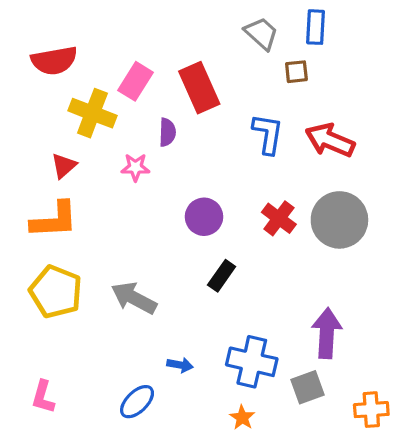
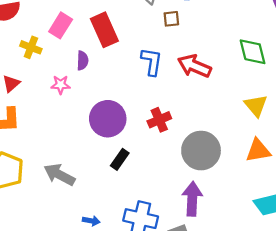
yellow cross: (92, 113) -> (31, 47), size x0.7
purple circle: (204, 217) -> (108, 119), size x1.4
red cross: (279, 218) -> (159, 120), turned 30
gray circle: (339, 220) -> (201, 151), moved

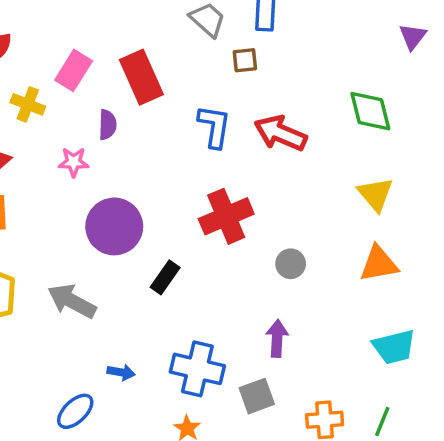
purple circle: (108, 119) -> (114, 226), moved
red cross: (159, 120) -> (226, 216), size x1.4
gray circle: (201, 151) -> (291, 264), size x0.5
purple arrow: (192, 199) -> (277, 338), size x0.7

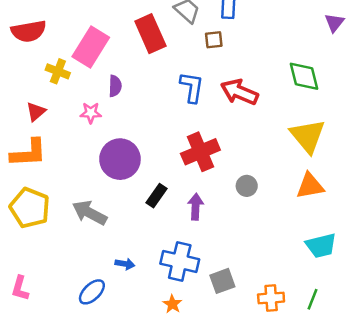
pink rectangle: (74, 70) -> (91, 47), size x1.4
red rectangle: (141, 77) -> (150, 34), moved
yellow triangle: (375, 194) -> (308, 136), size x1.4
purple arrow: (277, 338) -> (196, 207), moved

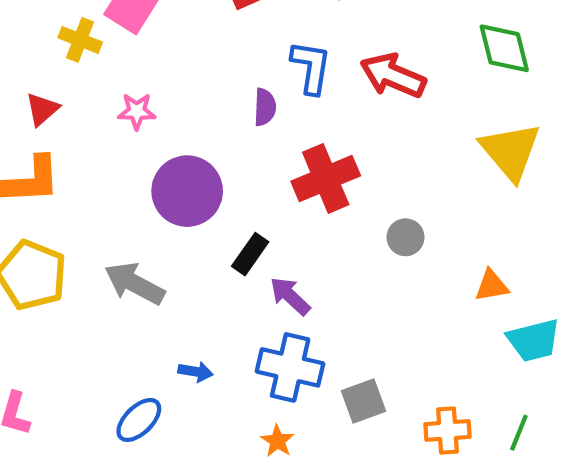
purple semicircle: (115, 86) -> (265, 107), moved
orange triangle: (310, 186) -> (492, 286), moved, size x0.7
purple arrow: (196, 207) -> (290, 296), moved, turned -50

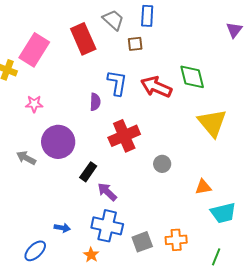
green diamond: (504, 48) -> (192, 77), moved
gray arrow: (135, 283) -> (26, 158), moved, size x0.7
orange cross: (448, 430) -> (176, 240), moved
orange star: (277, 441) -> (91, 255), moved

